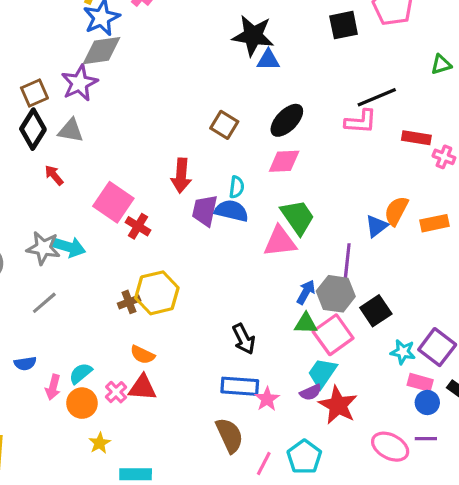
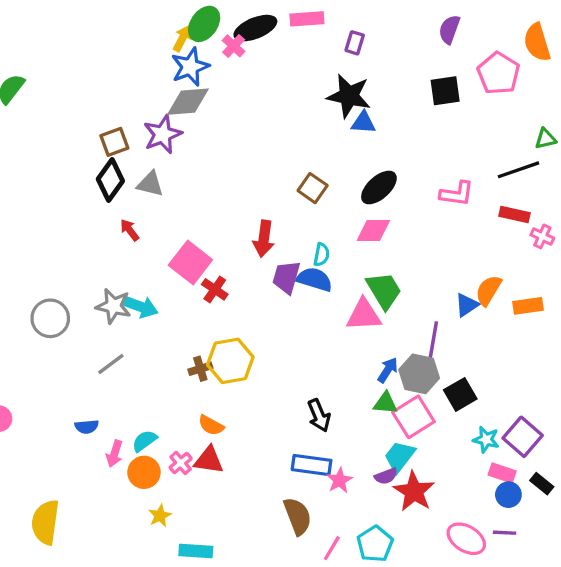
black line: (377, 97) -> (518, 170), moved

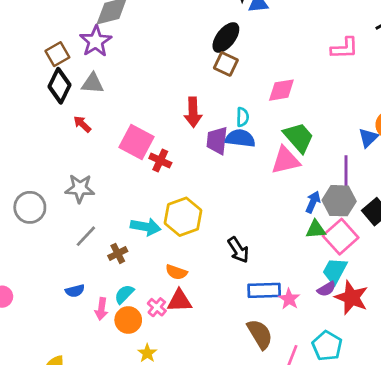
black ellipse: (379, 188) -> (226, 38), moved
cyan arrow: (140, 306) -> (146, 227), moved
brown cross: (200, 369) -> (118, 253), moved
black arrow: (319, 415) -> (238, 250), moved

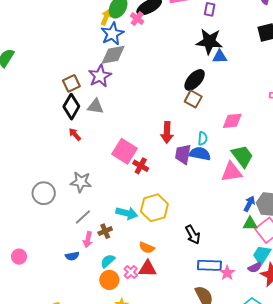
red arrow: (82, 124) -> (75, 134), moved
pink arrow: (101, 309) -> (88, 240), moved

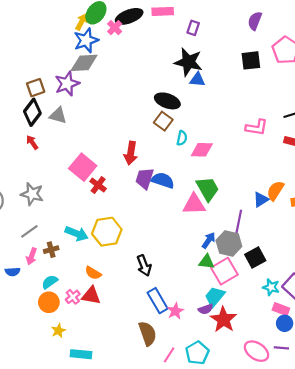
black ellipse: (195, 80) -> (167, 101), turned 60
cyan semicircle: (203, 138) -> (182, 138), moved
blue rectangle: (209, 265) -> (158, 301), turned 50

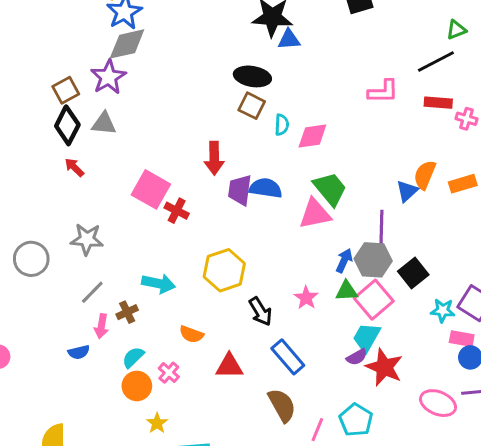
yellow hexagon: (107, 232) -> (224, 270), moved
red triangle: (91, 295) -> (229, 366), moved
pink star: (175, 311) -> (306, 298), moved

